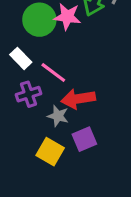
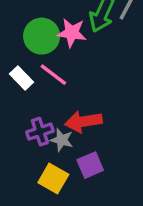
pink line: (53, 72) -> (53, 75), moved
purple cross: (29, 94) -> (40, 132), moved

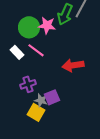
red arrow: (83, 122) -> (73, 65), moved
gray star: (62, 140) -> (41, 100), moved
purple square: (90, 165) -> (52, 97), moved

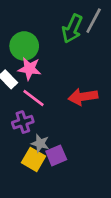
pink star: (47, 25) -> (29, 69), moved
pink line: (36, 50) -> (33, 98), moved
purple square: (52, 97) -> (56, 155), moved

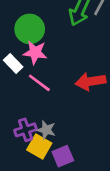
purple cross: (23, 122) -> (25, 130), moved
purple square: (56, 155) -> (63, 156), moved

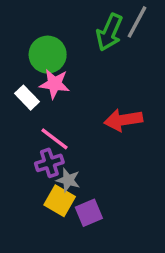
pink line: (39, 83) -> (54, 139), moved
purple cross: (25, 130) -> (49, 163), moved

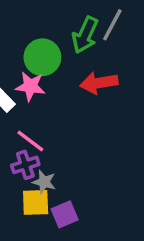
green circle: (48, 55) -> (42, 57), moved
red arrow: (123, 120) -> (99, 83), moved
yellow square: (60, 201) -> (36, 202), turned -32

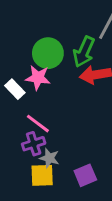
green arrow: (85, 35) -> (84, 52), moved
purple square: (65, 214) -> (85, 175), moved

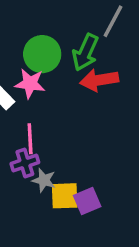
pink line: (38, 124) -> (30, 139), turned 50
yellow square: (42, 175) -> (65, 196), moved

